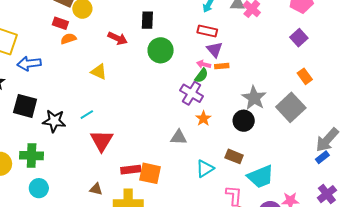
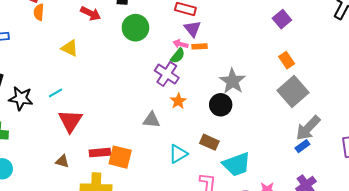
orange semicircle: (68, 39) -> (39, 12), turned -70
gray square: (291, 107) -> (293, 92), moved
brown triangle: (96, 189) -> (62, 161), moved

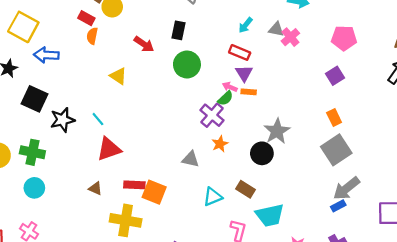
cyan line: (55, 93) -> (98, 119), turned 72
black star: (21, 98) -> (62, 120), turned -30
red triangle: (70, 121) -> (109, 149), turned 30

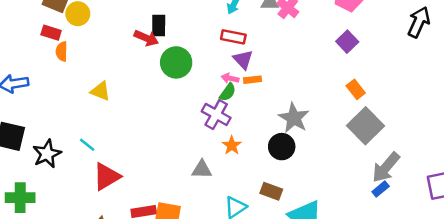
red arrow: (144, 44) -> (146, 38), moved

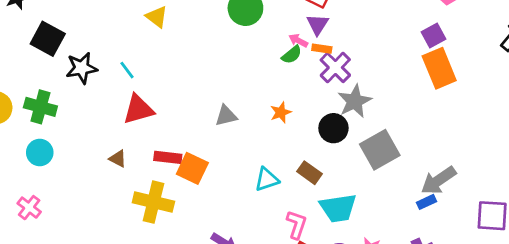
orange rectangle: (356, 89) -> (439, 68), moved, size x1.8
purple cross: (216, 115) -> (335, 68), moved
gray square: (366, 126) -> (380, 150), moved
gray triangle: (202, 170) -> (226, 116), moved, turned -30

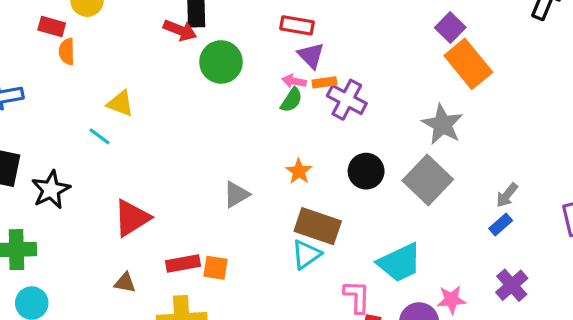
cyan line: (127, 70) -> (99, 136), moved
gray star: (355, 101) -> (442, 124), moved
orange square: (192, 168) -> (215, 268), size x0.7
brown rectangle: (309, 173) -> (318, 226), moved, size x1.5
gray arrow: (438, 180) -> (507, 195), size x0.6

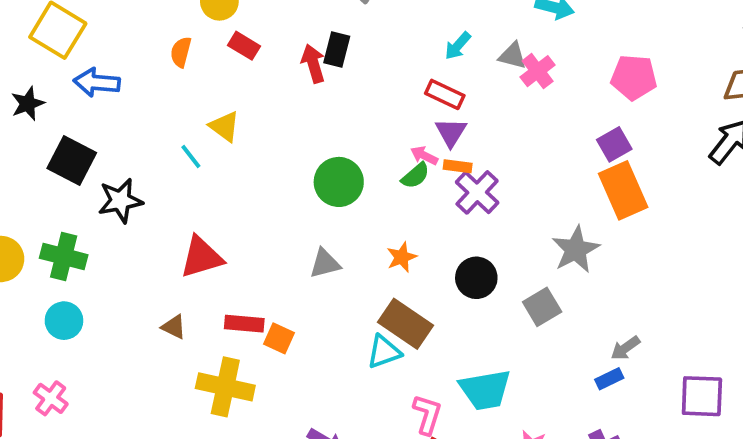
red rectangle: (52, 27) -> (244, 46), moved
red arrow: (180, 30) -> (313, 64), turned -144
green circle: (221, 62) -> (339, 182), moved
gray square: (428, 180) -> (542, 307), size x0.7

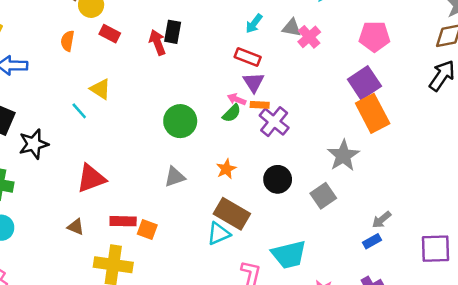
purple square: (614, 144) -> (364, 83), size x1.4

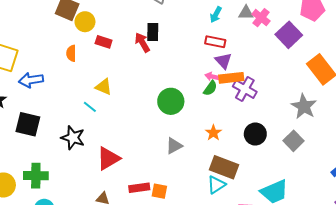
purple square: (364, 83) -> (289, 35), moved
orange rectangle: (260, 105) -> (231, 78), size x1.6
black star: (34, 144) -> (73, 138), moved, turned -30

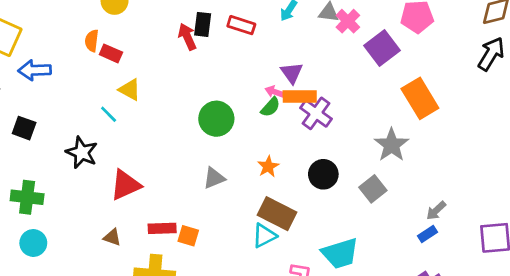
red rectangle: (104, 42) -> (111, 53), moved
red rectangle: (215, 42) -> (241, 25), moved
black square: (28, 124) -> (24, 128), size x0.7

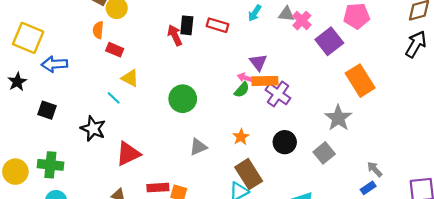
orange semicircle: (92, 41) -> (98, 30), moved
green circle: (216, 119) -> (183, 99), moved
gray arrow: (436, 211) -> (375, 169), turned 91
brown rectangle: (277, 214) -> (249, 174), turned 32

